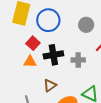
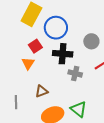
black cross: (53, 55) -> (63, 54), moved
orange triangle: (30, 62) -> (28, 63), turned 48

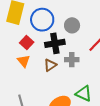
gray circle: (91, 41) -> (72, 25), moved
brown triangle: (42, 91) -> (50, 65), moved

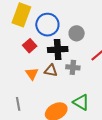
orange triangle: (24, 61) -> (32, 74), moved
brown triangle: (50, 65) -> (51, 71), turned 40

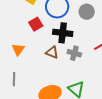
gray circle: (77, 33) -> (87, 12), moved
orange triangle: (32, 74) -> (18, 49), moved

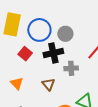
gray circle: (87, 12) -> (65, 34), moved
brown triangle: (52, 52) -> (48, 84), moved, turned 48

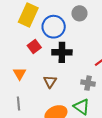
gray circle: (65, 34) -> (79, 13), moved
gray cross: (71, 68) -> (88, 83), moved

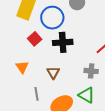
gray line: (19, 104) -> (37, 94), moved

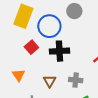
gray cross: (91, 71) -> (76, 80), moved

